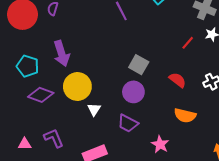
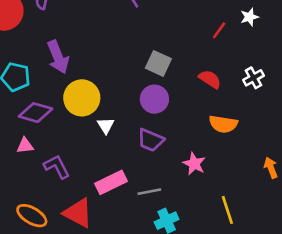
pink triangle: (25, 144) -> (25, 146), moved

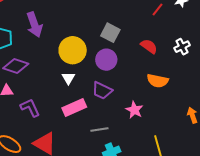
yellow circle: (82, 98) -> (73, 50), moved
pink rectangle: (111, 182) -> (74, 107), moved

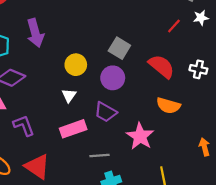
red semicircle: (149, 46) -> (161, 66), size x1.4
white cross: (182, 47) -> (198, 69), turned 35
yellow circle: (73, 50) -> (76, 65), size x0.7
pink star: (134, 110) -> (140, 136), size x1.4

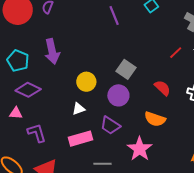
red semicircle: (161, 66) -> (162, 88), size x0.7
white triangle: (69, 96) -> (79, 109), turned 32
orange semicircle: (168, 106) -> (155, 119), moved

